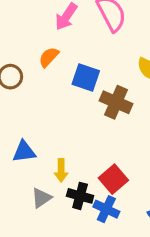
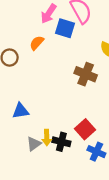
blue square: (86, 77) -> (65, 28), moved
yellow arrow: (61, 170) -> (47, 138), moved
blue cross: (106, 209) -> (96, 152), moved

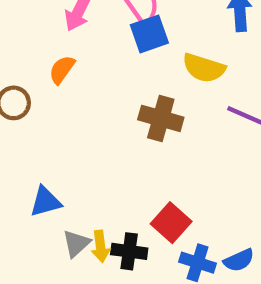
blue square: (65, 28) -> (149, 34), moved, turned -30
gray triangle: (34, 144) -> (76, 243), moved

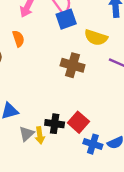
orange semicircle: (62, 70) -> (18, 39), turned 126
black cross: (129, 251) -> (55, 124), moved

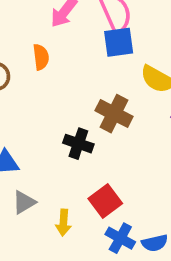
black cross: (55, 124) -> (78, 144), moved
yellow arrow: (40, 135) -> (63, 223), moved

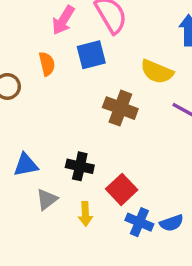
blue square: (119, 42) -> (91, 55), moved
black cross: (78, 144) -> (80, 166), moved

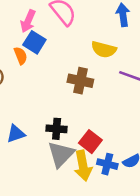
blue square: (91, 55) -> (34, 42), moved, turned -35
gray triangle: (47, 199) -> (61, 154), moved, size x1.6
yellow arrow: (85, 214) -> (83, 166), moved, size x1.6

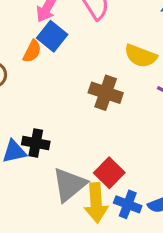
orange semicircle: (21, 56) -> (32, 51), turned 42
black cross: (57, 129) -> (36, 143), moved

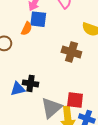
blue square: (52, 36) -> (38, 19), turned -30
red square: (109, 173) -> (75, 100), turned -36

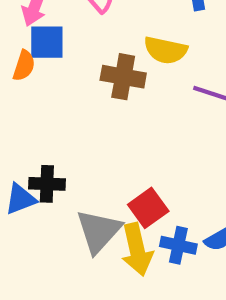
brown cross: (71, 52) -> (123, 77), moved
red square: (75, 100) -> (148, 208), turned -36

